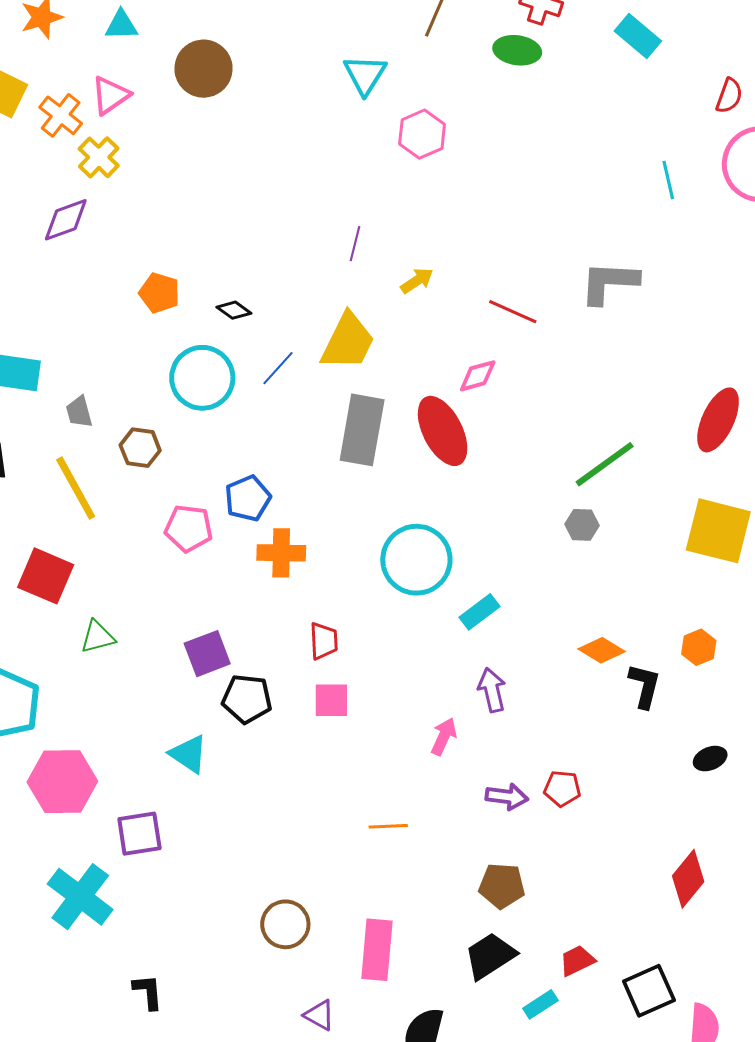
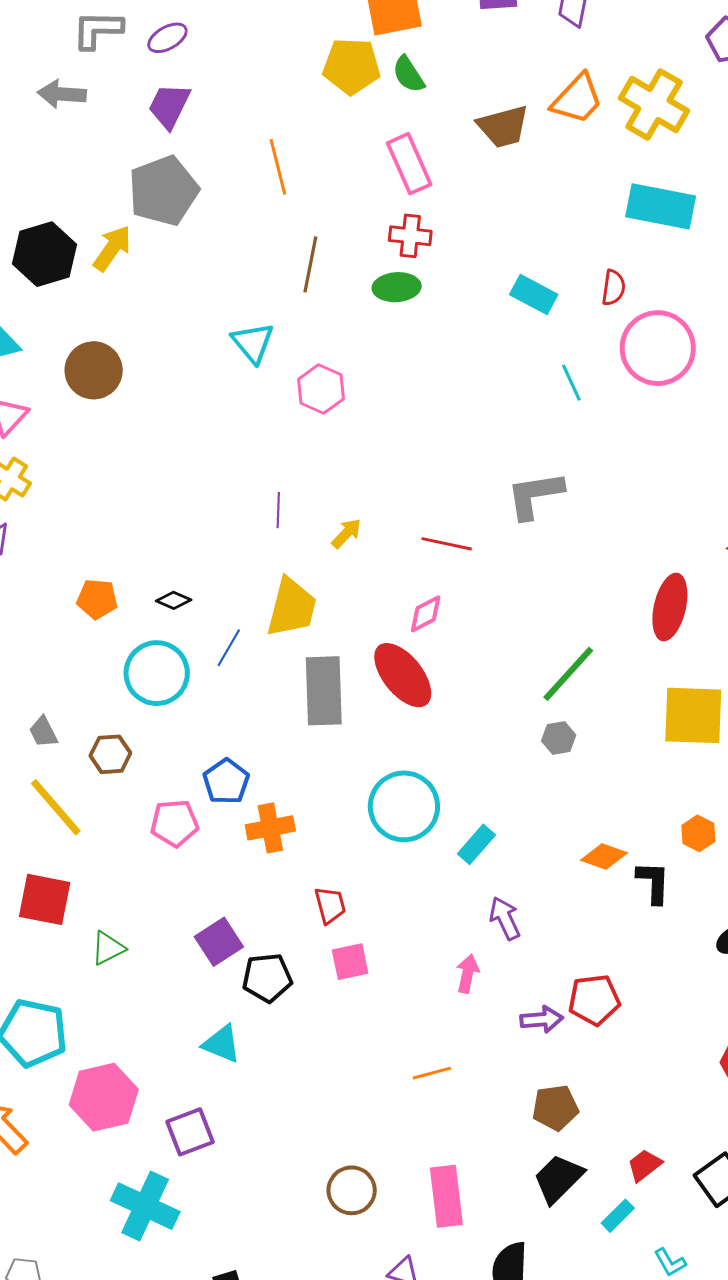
cyan rectangle: (638, 36) -> (534, 294), moved
red pentagon: (562, 788) -> (594, 1000), size x1.4

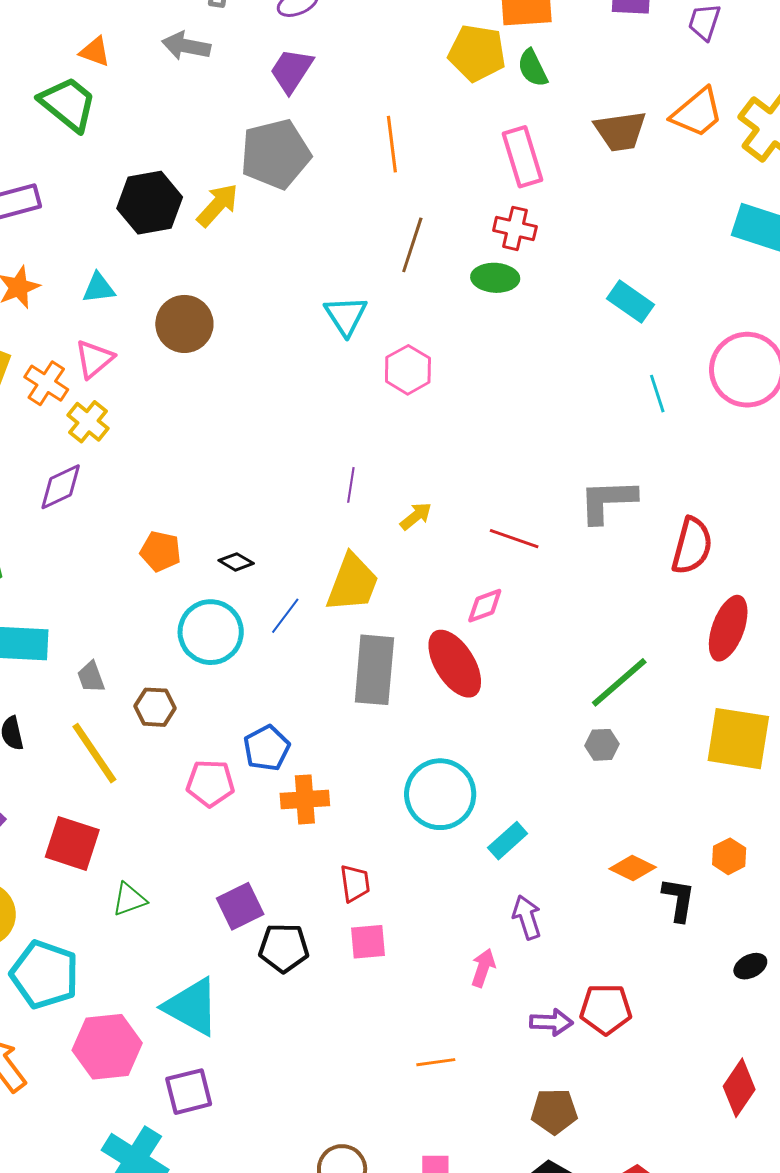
red semicircle: (613, 288) -> (692, 546), moved, size x1.6
cyan triangle: (222, 1044) -> (192, 1007), moved, size x1.5

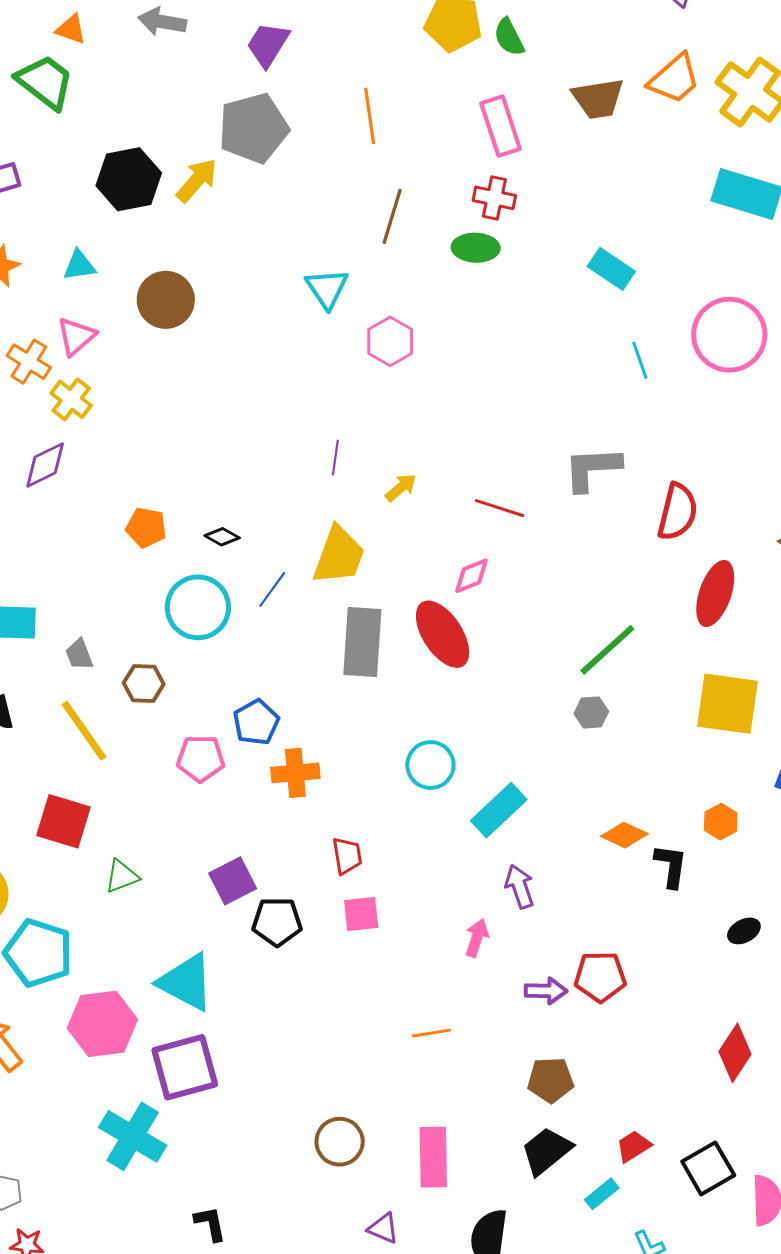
cyan circle: (440, 794) -> (430, 765), size x0.7
cyan rectangle: (508, 841) -> (499, 810), size x1.4
purple square: (189, 1092) -> (185, 1067), size x1.4

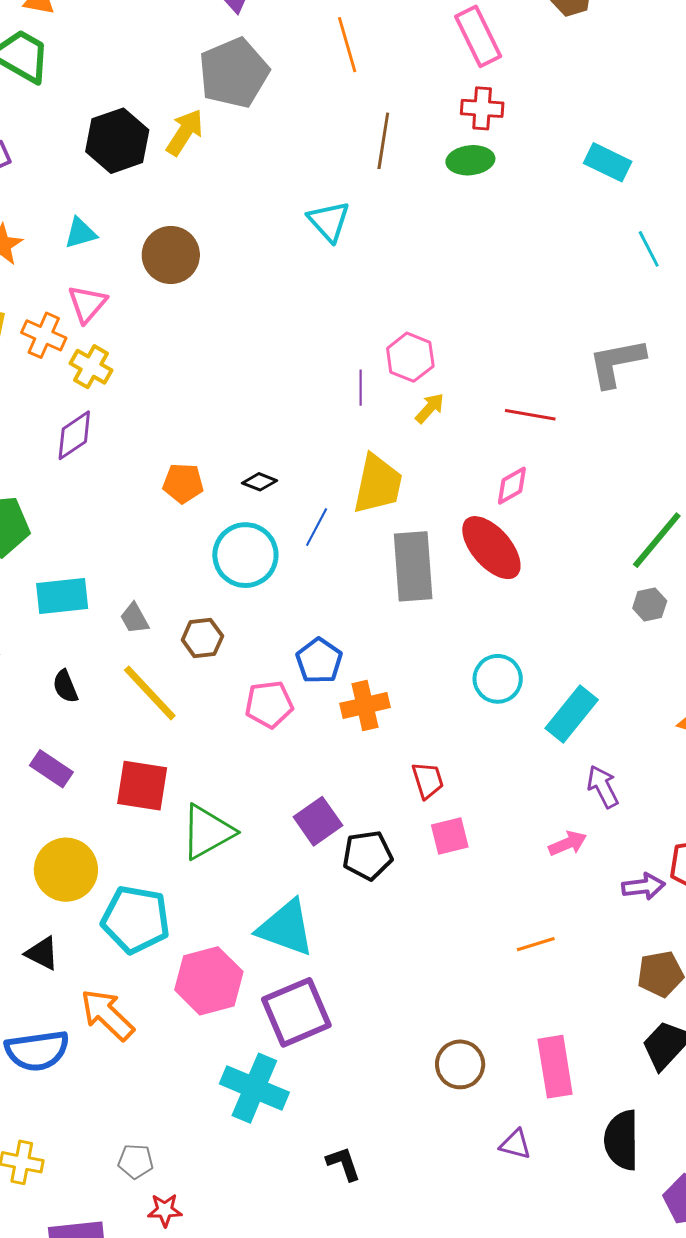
pink hexagon: (390, 341) -> (410, 357), moved
green triangle: (122, 876) -> (207, 832), size x1.6
pink arrow: (477, 938) -> (568, 843), turned 57

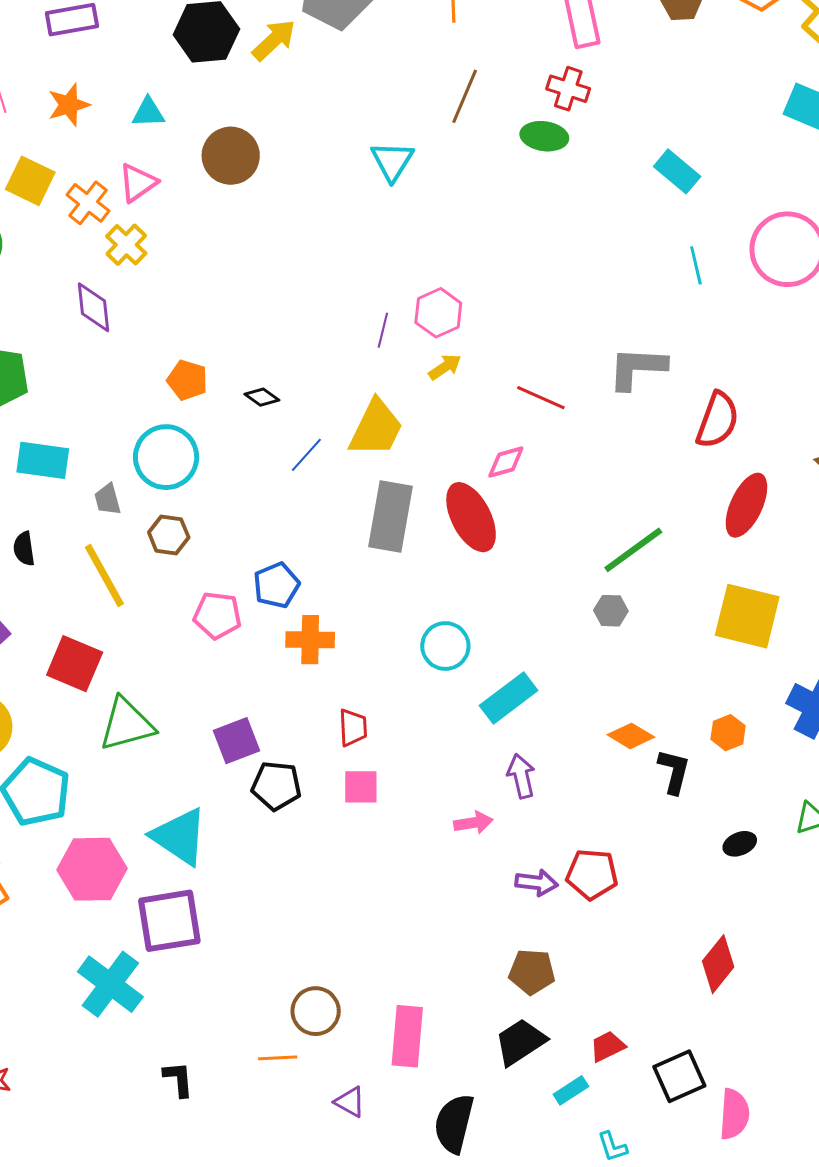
purple diamond: (74, 435) -> (94, 307), turned -76
cyan circle: (245, 555) -> (166, 457), moved
orange line: (536, 944) -> (278, 1058), moved

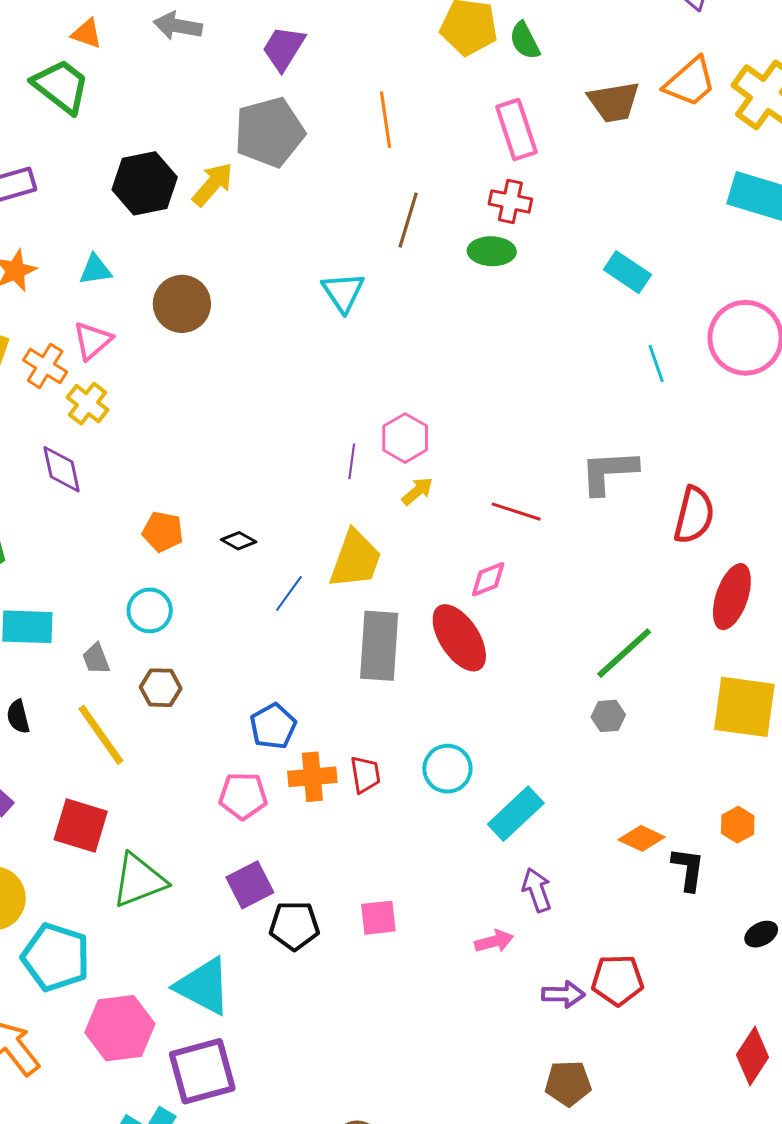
cyan circle: (166, 457) -> (150, 610), size x0.7
pink pentagon: (217, 615) -> (243, 796), moved
red trapezoid: (353, 727) -> (365, 775), moved

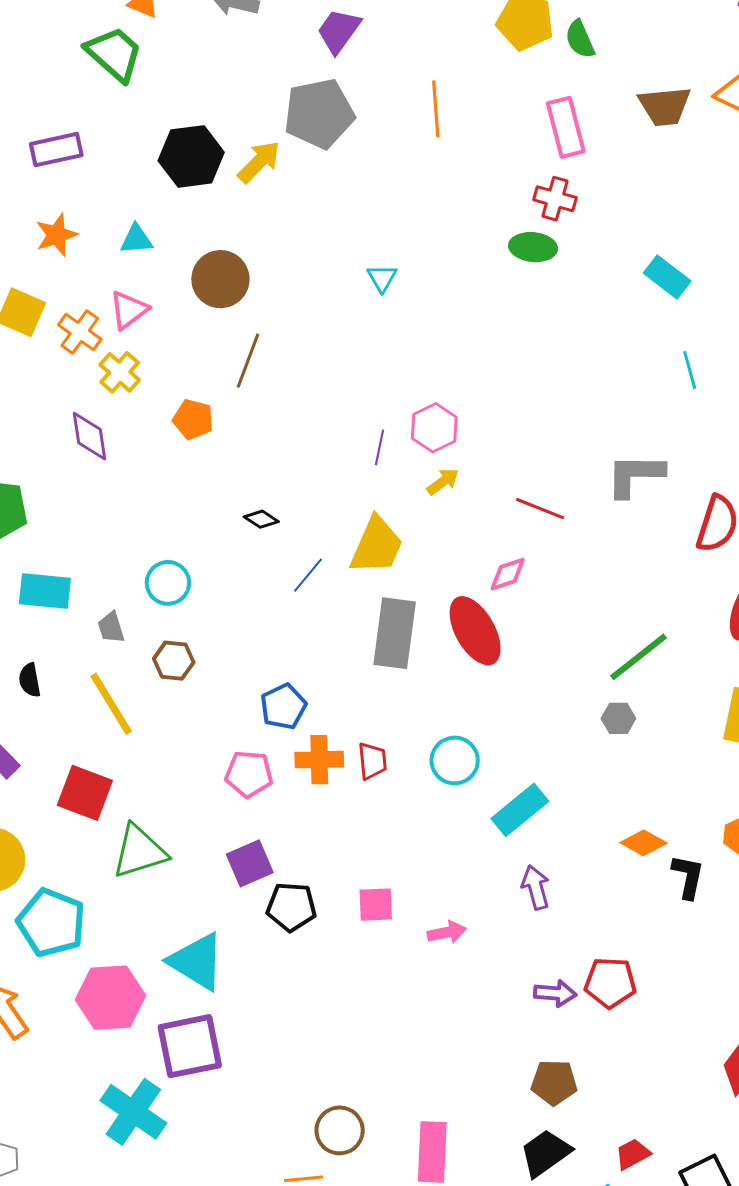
brown line: (408, 220) -> (248, 361), moved
cyan triangle: (343, 292) -> (382, 278), size x0.7
orange pentagon: (163, 532) -> (193, 419), moved
pink arrow: (494, 941) -> (447, 932), moved

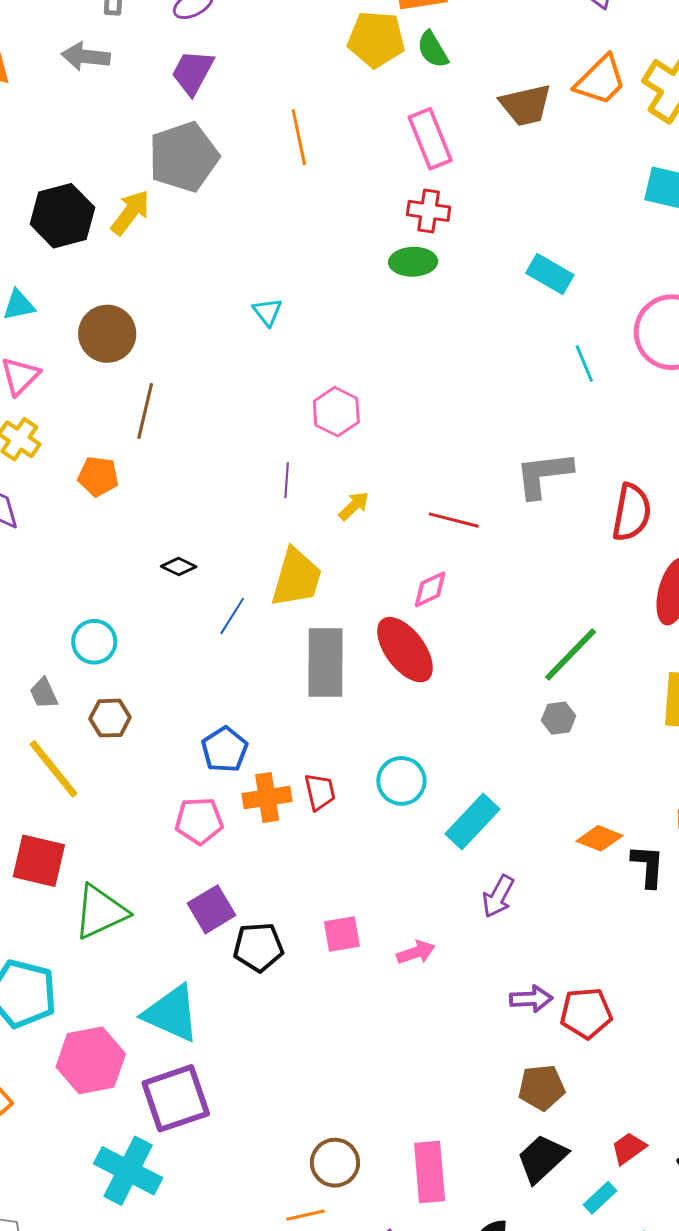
pink hexagon: (434, 428) -> (336, 412), moved
purple arrow: (536, 887) -> (498, 896), turned -129
red pentagon: (610, 983) -> (586, 1013), moved

